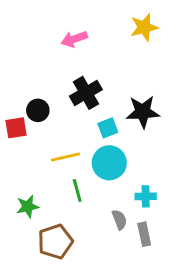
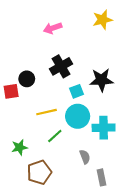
green line: (77, 191) -> (55, 136), turned 63
cyan cross: (146, 196) -> (104, 128), moved, size x1.5
gray rectangle: (144, 234) -> (101, 177), moved

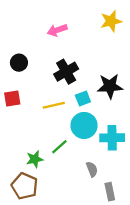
black circle: (27, 79) -> (19, 63), moved
yellow line: (46, 112) -> (54, 105), moved
green star: (19, 147) -> (35, 159), moved
brown pentagon: (39, 172) -> (25, 186), moved, turned -30

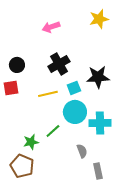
black circle: (19, 63) -> (17, 65), moved

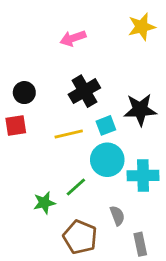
brown pentagon: (22, 166) -> (80, 237), moved

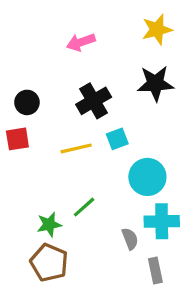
black star: (140, 110) -> (155, 83), moved
cyan circle: (107, 160) -> (147, 177), moved
cyan cross: (143, 176) -> (162, 221), moved
brown pentagon: (80, 237) -> (49, 263), moved

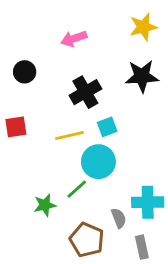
black circle: (27, 102) -> (25, 72), moved
cyan circle: (147, 177) -> (98, 162), moved
brown pentagon: (49, 263) -> (87, 240), moved

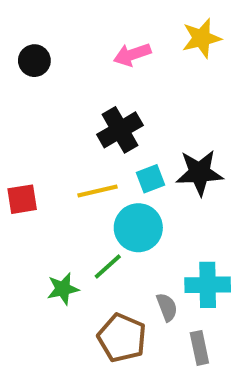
pink arrow: (74, 39) -> (132, 54), moved
black circle: (25, 72) -> (34, 61), moved
black star: (142, 76) -> (199, 173), moved
red square: (16, 127) -> (22, 199), moved

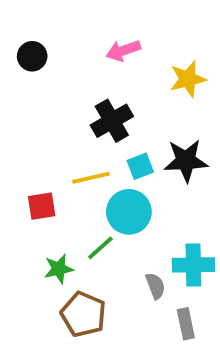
yellow star: (201, 38) -> (188, 79), moved
red square: (22, 199) -> (42, 206), moved
brown pentagon: (122, 338) -> (83, 314), moved

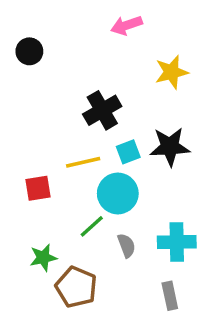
pink arrow: (123, 51) -> (126, 25), moved
green star: (59, 269) -> (43, 258), moved
gray semicircle: (155, 286) -> (126, 245), moved

